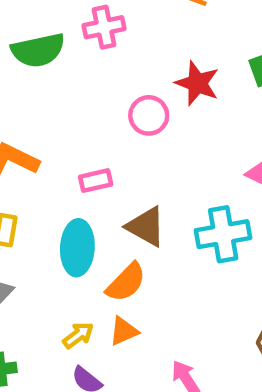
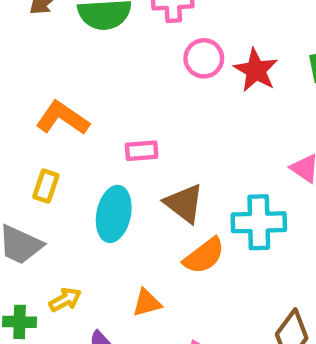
pink circle: (149, 115) -> (204, 58), moved
orange semicircle: (126, 282) -> (204, 256), moved
yellow arrow: (78, 335) -> (65, 300), moved

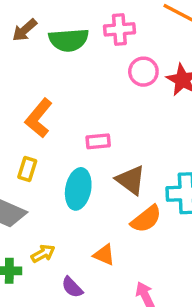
orange L-shape: (63, 118) -> (39, 118), turned -84
orange triangle: (147, 303) -> (104, 255), turned 40

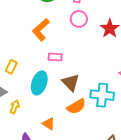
pink circle: (143, 72) -> (79, 19), moved
orange L-shape: (39, 118) -> (41, 30), moved
yellow arrow: (43, 254) -> (15, 107), moved, turned -48

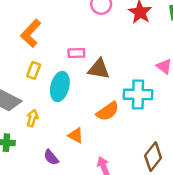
orange L-shape: (41, 30) -> (31, 33), moved
yellow rectangle: (11, 67) -> (34, 70), moved
brown triangle: (71, 82) -> (99, 69), moved, turned -30

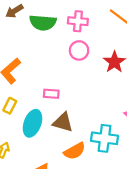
brown triangle: (99, 69) -> (63, 122), moved

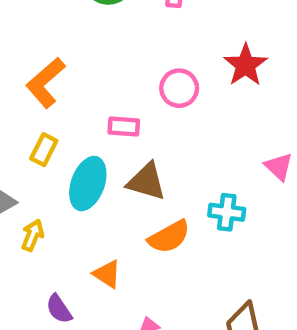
pink circle: (79, 50) -> (179, 88), moved
cyan cross: (105, 138) -> (227, 212), size x0.7

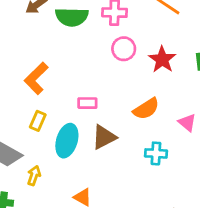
pink circle: (179, 88) -> (124, 49), moved
brown triangle: (146, 182) -> (104, 137), turned -40
orange semicircle: (169, 237) -> (146, 109), moved

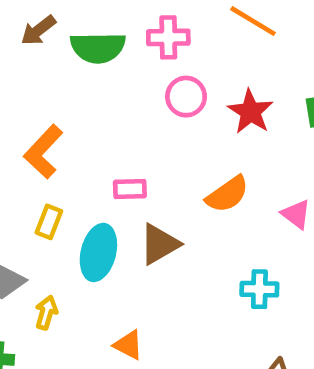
cyan cross: (156, 153) -> (259, 289), moved

